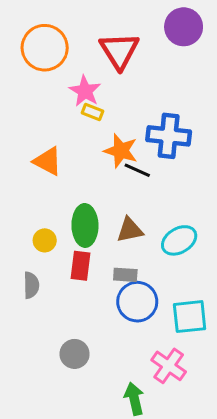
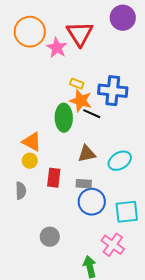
pink star: (85, 91) -> (57, 48), moved
yellow rectangle: (92, 112) -> (77, 84), moved
orange triangle: (48, 161) -> (32, 142), moved
green ellipse: (85, 225) -> (64, 118), moved

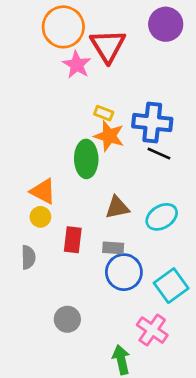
orange circle: (30, 32) -> (63, 27), moved
black line: (92, 114) -> (159, 154), moved
cyan square: (127, 212) -> (171, 286), turned -30

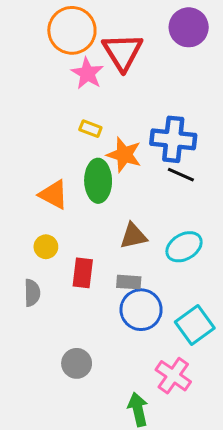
yellow rectangle: (104, 113) -> (90, 129), moved
orange triangle: (43, 191) -> (54, 195), moved

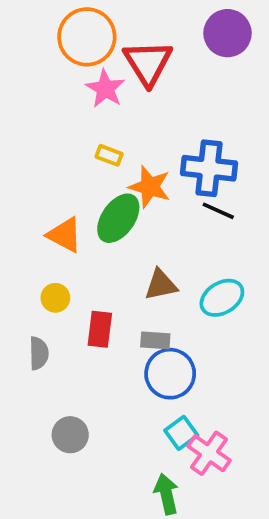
green ellipse: (98, 181) -> (118, 218), turned 36
cyan square: (195, 325) -> (181, 433), moved, size x0.7
gray circle: (77, 363) -> (70, 435), moved

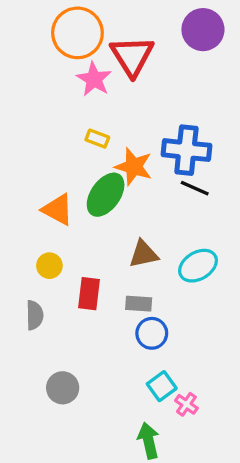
blue circle: (170, 374) -> (152, 333), size x0.7
pink cross: (209, 453) -> (186, 404), size x0.6

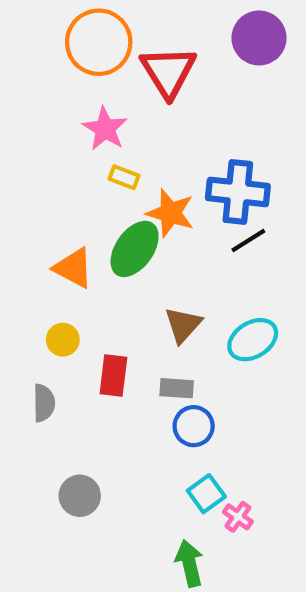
pink star: (94, 79) -> (105, 129), moved
black line: (195, 188) -> (248, 240), turned -56
brown triangle: (144, 254) -> (183, 325), turned -36

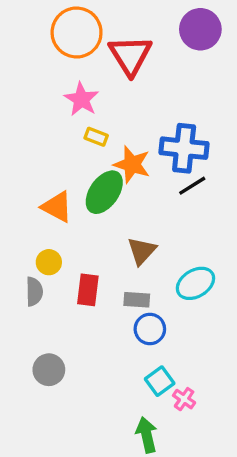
cyan ellipse: (253, 340) -> (195, 283), moved
gray semicircle: (44, 403) -> (34, 292), moved
gray circle: (80, 496) -> (49, 370), moved

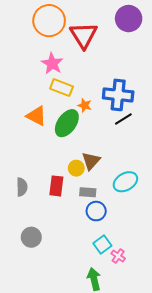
yellow rectangle: (96, 137) -> (62, 88), size x1.5
orange star: (132, 164) -> (85, 105), size x0.6
orange triangle: (57, 207) -> (37, 116), moved
yellow circle: (49, 262) -> (76, 168), moved

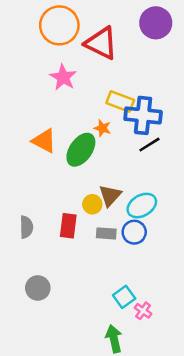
red triangle: (84, 35) -> (101, 43), turned -32
yellow rectangle: (62, 88) -> (120, 101), moved
cyan ellipse: (125, 182) -> (142, 206), moved
blue circle: (96, 211) -> (134, 232), moved

